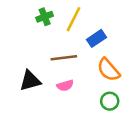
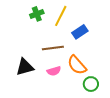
orange semicircle: (109, 70) -> (77, 65), moved

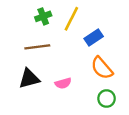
brown line: (53, 48) -> (37, 47), moved
orange semicircle: (77, 65) -> (102, 68), moved

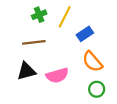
pink semicircle: (63, 83) -> (57, 75), size x1.5

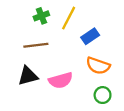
orange semicircle: (92, 62) -> (98, 66), turned -30

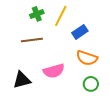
black triangle: (28, 76) -> (22, 80), moved

